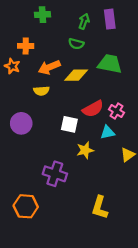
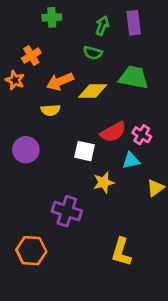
orange cross: (26, 46) -> (31, 56), turned -32

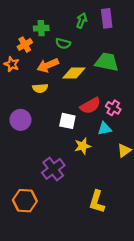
green cross: (52, 17) -> (41, 28), moved
green semicircle: (93, 53) -> (63, 43), moved
purple cross: (67, 211) -> (53, 169), turned 35

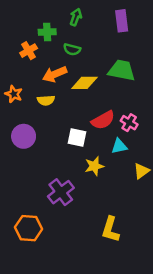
green arrow: (82, 21) -> (76, 17), moved
orange star: (12, 64) -> (14, 94), moved

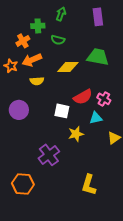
orange arrow: (55, 74) -> (32, 60), moved
orange star: (14, 94) -> (11, 66), moved

